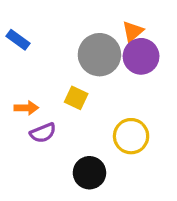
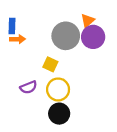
blue rectangle: (18, 40) -> (12, 26), turned 56
orange arrow: (26, 108) -> (18, 39), moved
yellow circle: (131, 136) -> (58, 89), moved

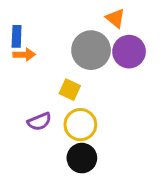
orange triangle: (88, 20) -> (115, 18), moved, turned -40

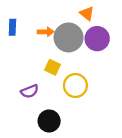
orange arrow: (24, 55) -> (46, 32), moved
yellow circle: (80, 125) -> (75, 86), moved
black circle: (82, 158) -> (49, 121), moved

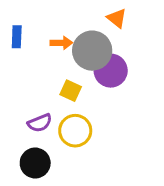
purple circle: (97, 39) -> (111, 71), moved
yellow circle: (75, 86) -> (75, 131), moved
black circle: (49, 121) -> (35, 163), moved

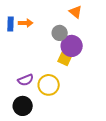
orange arrow: (61, 43) -> (26, 23), moved
gray circle: (92, 51) -> (60, 33), size x0.6
yellow square: (71, 91) -> (65, 59), moved

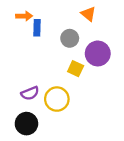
orange arrow: (26, 23) -> (24, 16), moved
blue rectangle: (11, 24) -> (37, 28), moved
purple circle: (72, 46) -> (98, 53), moved

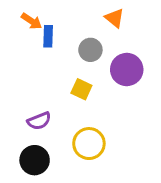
orange arrow: (24, 16) -> (32, 21), turned 35
yellow square: (76, 69) -> (81, 89), moved
yellow circle: (57, 99) -> (89, 144), moved

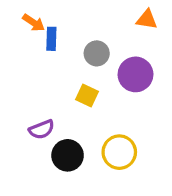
orange triangle: (115, 18) -> (147, 19), moved, turned -30
yellow circle: (89, 144) -> (119, 152), moved
black circle: (35, 160) -> (68, 155), moved

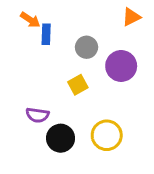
orange triangle: (147, 19) -> (131, 17), turned -36
yellow square: (87, 95) -> (78, 85), turned 36
purple semicircle: (42, 129) -> (37, 115), turned 30

